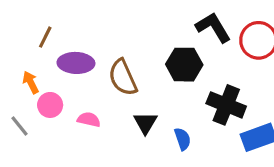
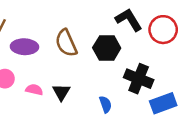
brown semicircle: (123, 78) -> (66, 43), moved
black triangle: (145, 123) -> (61, 92), moved

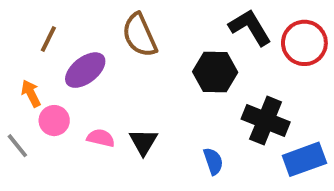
brown semicircle: (66, 43) -> (140, 35), moved
purple ellipse: (24, 47) -> (85, 70), turned -40

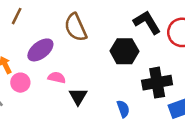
brown line: (48, 39) -> (17, 16), moved
black cross: (266, 121) -> (157, 83), turned -32
pink semicircle: (101, 138) -> (57, 78), moved

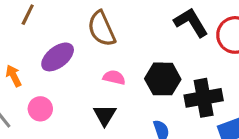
black hexagon: (124, 51) -> (163, 79), moved
pink semicircle: (57, 78) -> (114, 77), moved
pink circle: (20, 83) -> (40, 109), moved

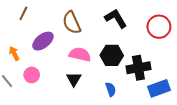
black L-shape: (191, 22) -> (116, 18), moved
pink semicircle: (114, 77) -> (80, 54), size x1.5

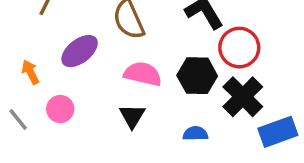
red circle: (159, 27) -> (239, 48), moved
black cross: (138, 68) -> (243, 97), turned -35
blue semicircle: (111, 89) -> (195, 134), turned -72

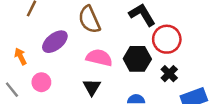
black cross: (243, 97) -> (169, 74), size x0.6

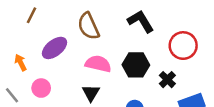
red circle: (167, 39) -> (183, 46), moved

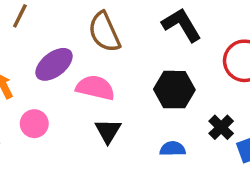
pink semicircle: (98, 64) -> (95, 88), moved
black cross: (167, 80) -> (221, 127), moved

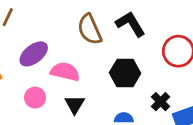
brown semicircle: (104, 32) -> (90, 29), moved
pink circle: (34, 124) -> (35, 98), moved

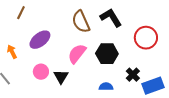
pink semicircle: (65, 72) -> (77, 54), moved, turned -65
black triangle: (75, 104) -> (61, 77), moved

